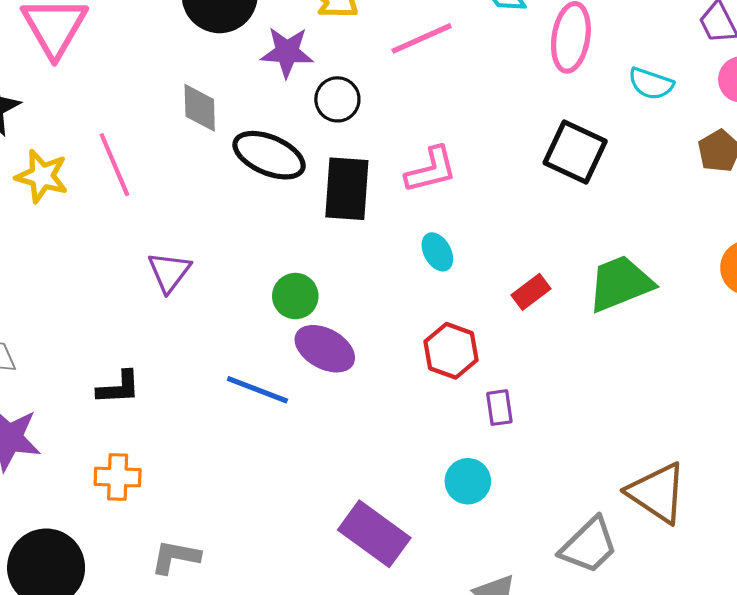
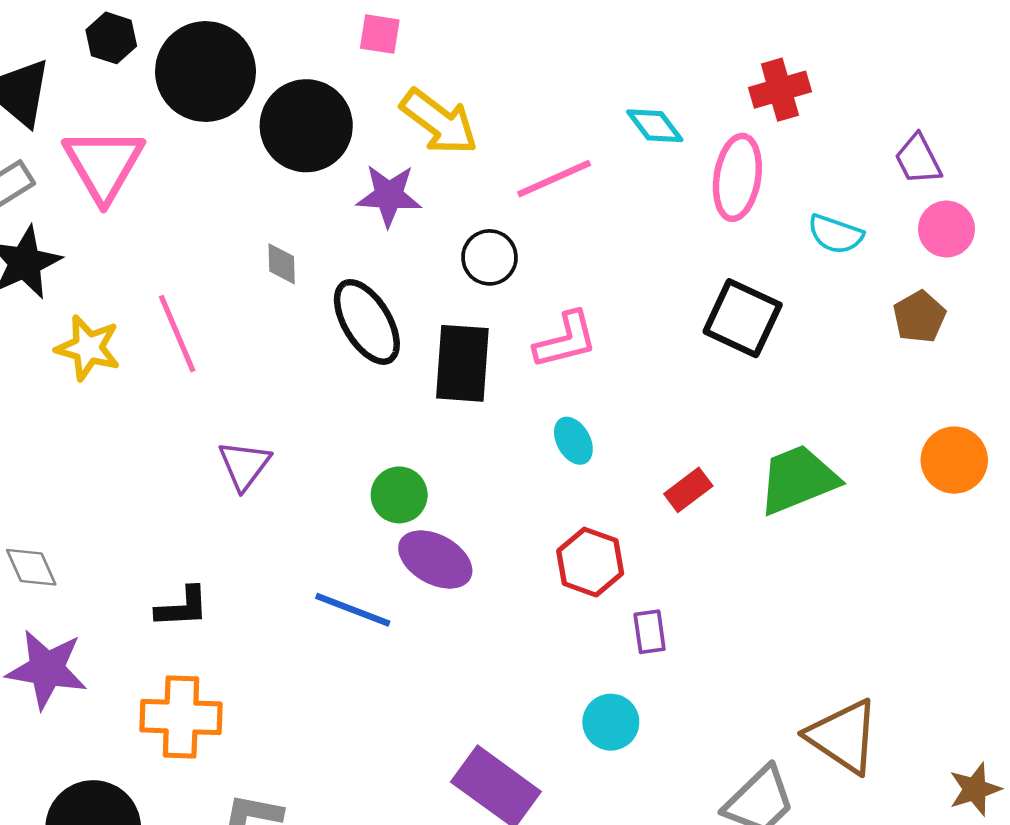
black circle: (337, 99) -> (490, 257), moved
gray diamond: (200, 108) -> (282, 264), size x0.7
black ellipse: (269, 155) -> (367, 322), turned 36
orange cross: (118, 477) -> (181, 717), size x1.4

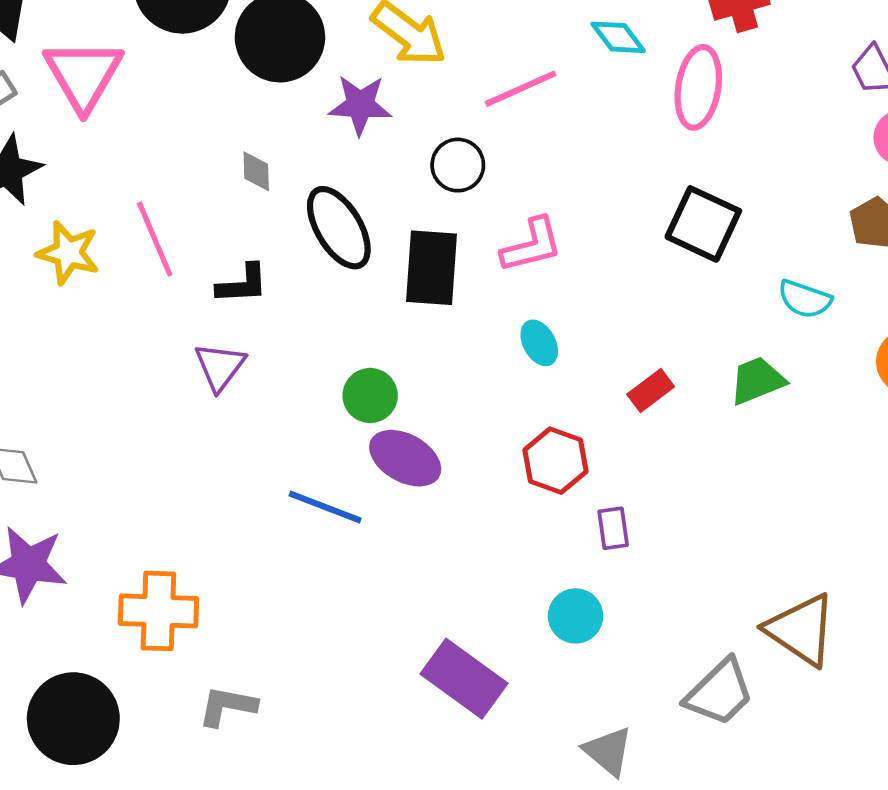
cyan semicircle: (835, 234) -> (805, 299), moved
green trapezoid: (798, 479) -> (757, 380), size x0.7
black L-shape: (182, 607) -> (242, 284), moved

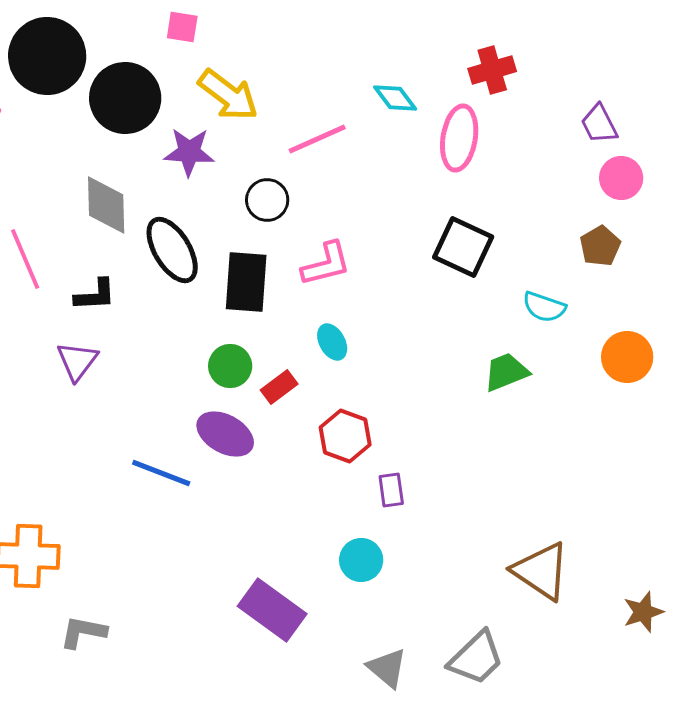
gray diamond: (256, 171) -> (106, 205), size x1.8
red rectangle: (651, 391) -> (279, 387), moved
green circle: (370, 396) -> (230, 366), moved
gray trapezoid: (720, 692) -> (476, 658), moved

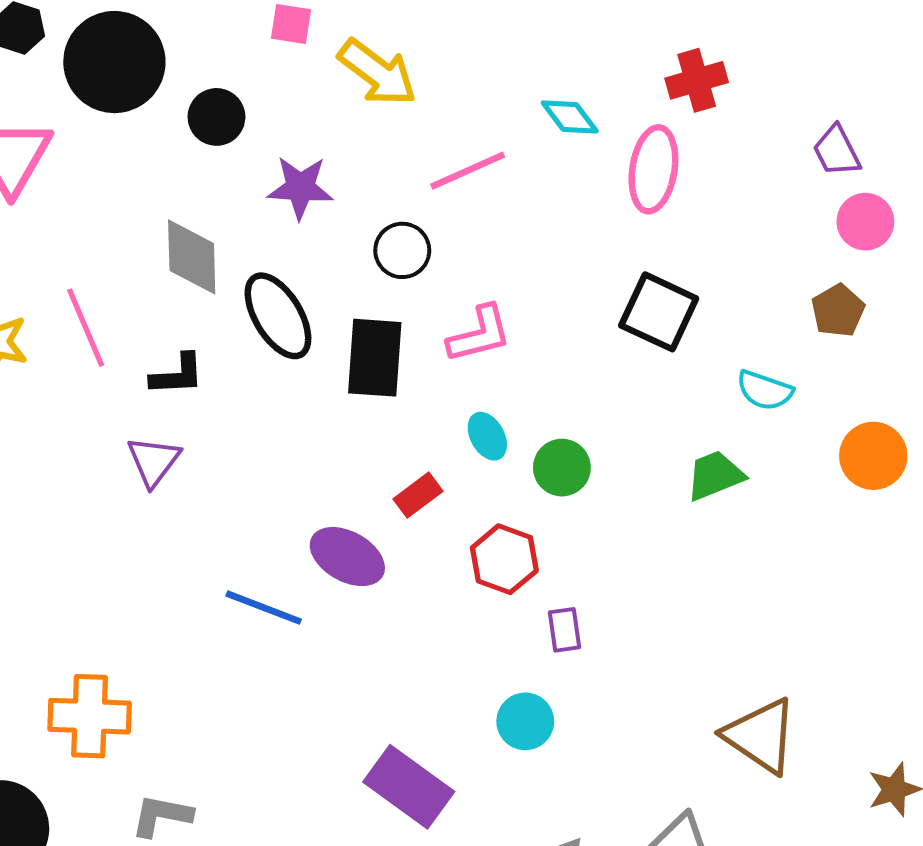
yellow arrow: (228, 95) -> (377, 72), moved
black circle: (125, 98) -> (216, 117), size x0.6
green circle: (230, 366) -> (562, 468), moved

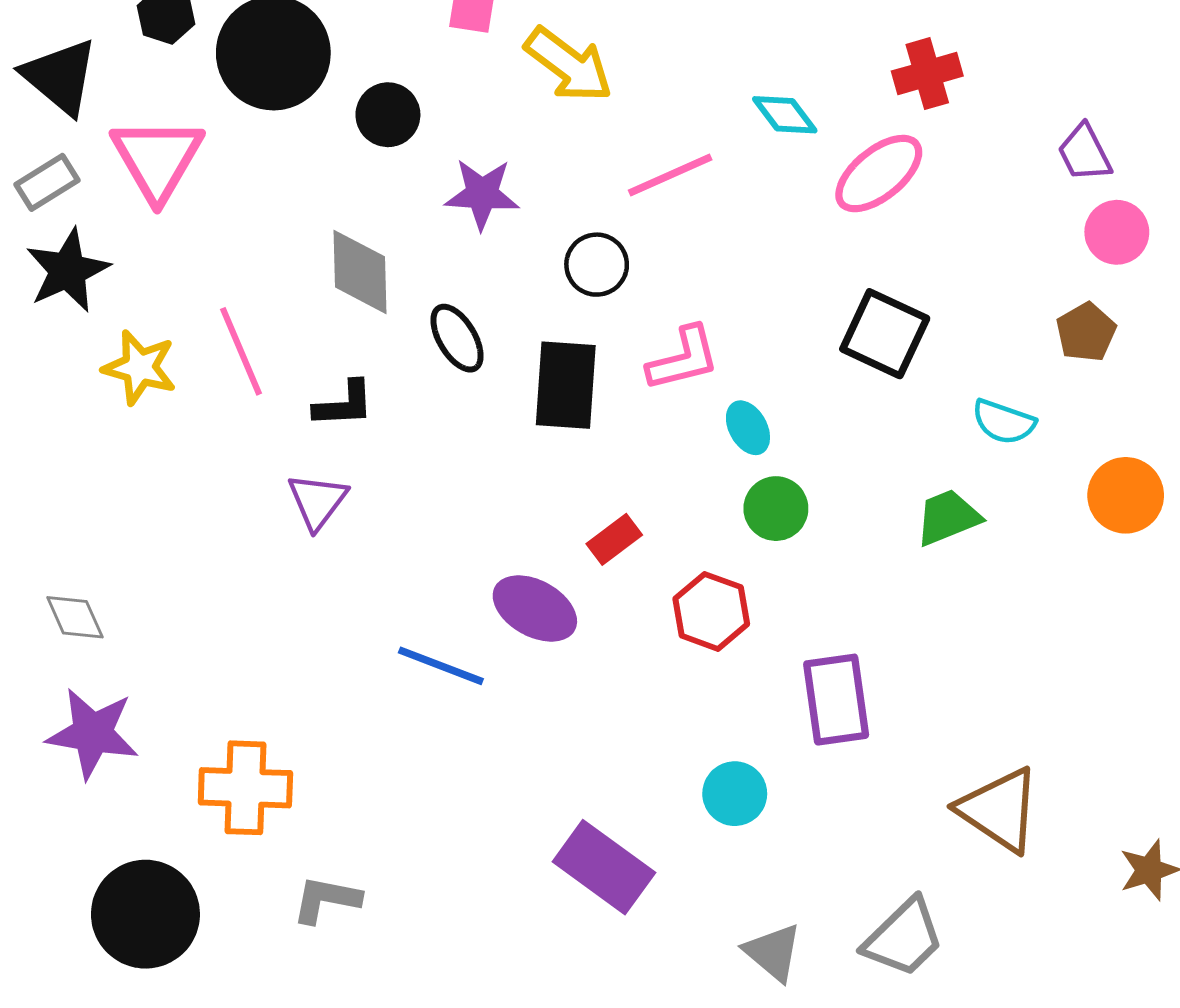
pink ellipse: (653, 169) -> (879, 174), turned 42
black ellipse: (278, 316) -> (457, 338), size x0.7
cyan ellipse: (487, 436) -> (748, 428), moved
purple rectangle: (565, 630) -> (836, 700), moved, size x1.8

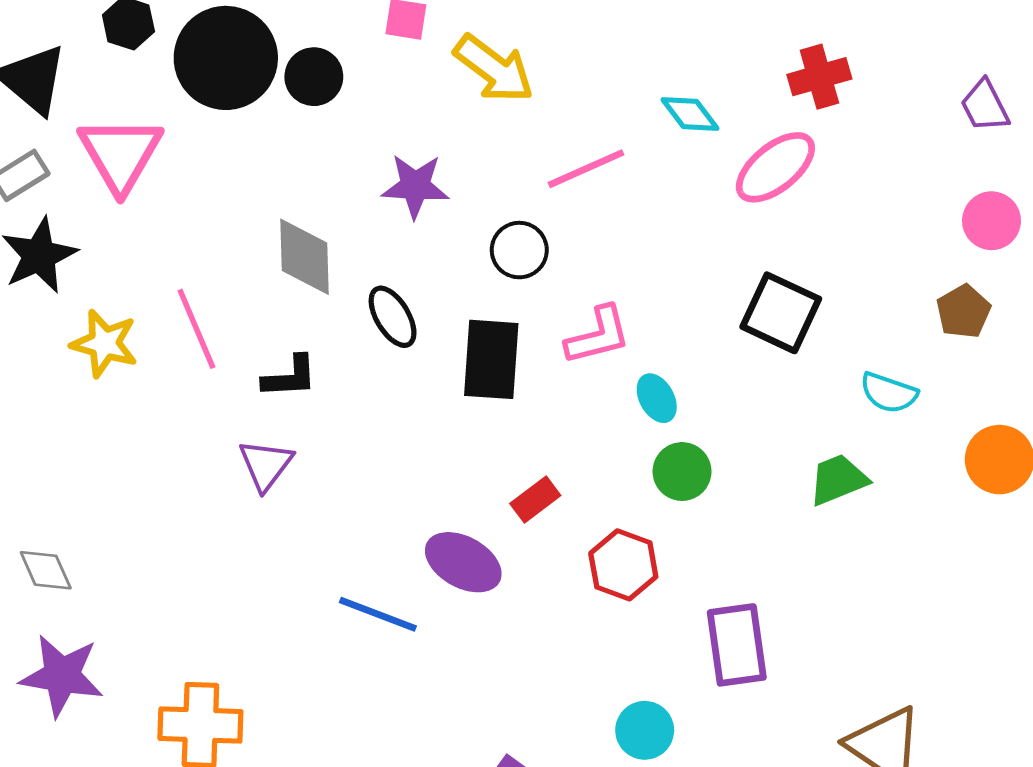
black circle: (388, 115) -> (314, 77), moved
purple trapezoid: (1084, 153) -> (985, 106), moved

